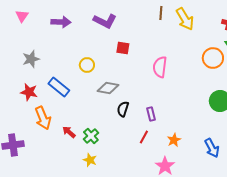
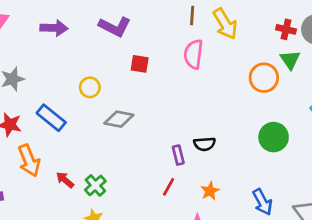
pink semicircle: (160, 67) -> (193, 54), moved
black semicircle: (123, 109) -> (204, 144), moved, turned -112

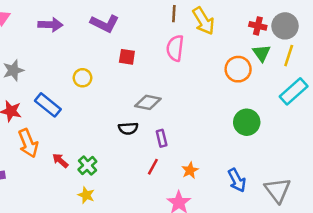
gray diamond: (119, 119) -> (148, 102), moved
black semicircle: (204, 144) -> (128, 128), moved

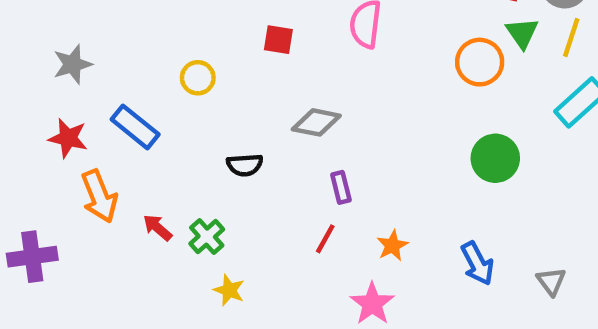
black semicircle: (128, 128) -> (245, 165), moved
gray triangle: (278, 190) -> (551, 281), size x0.6
yellow star: (86, 195) -> (229, 290), moved

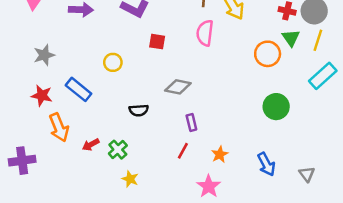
red arrow: (158, 228) -> (91, 145), turned -70

